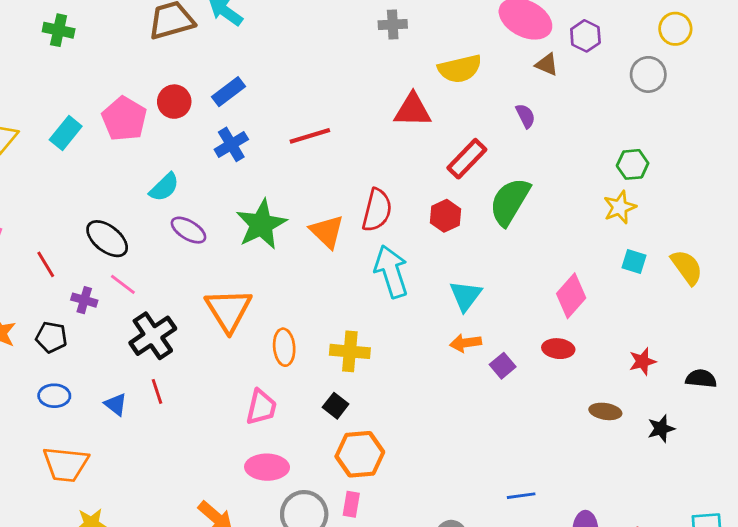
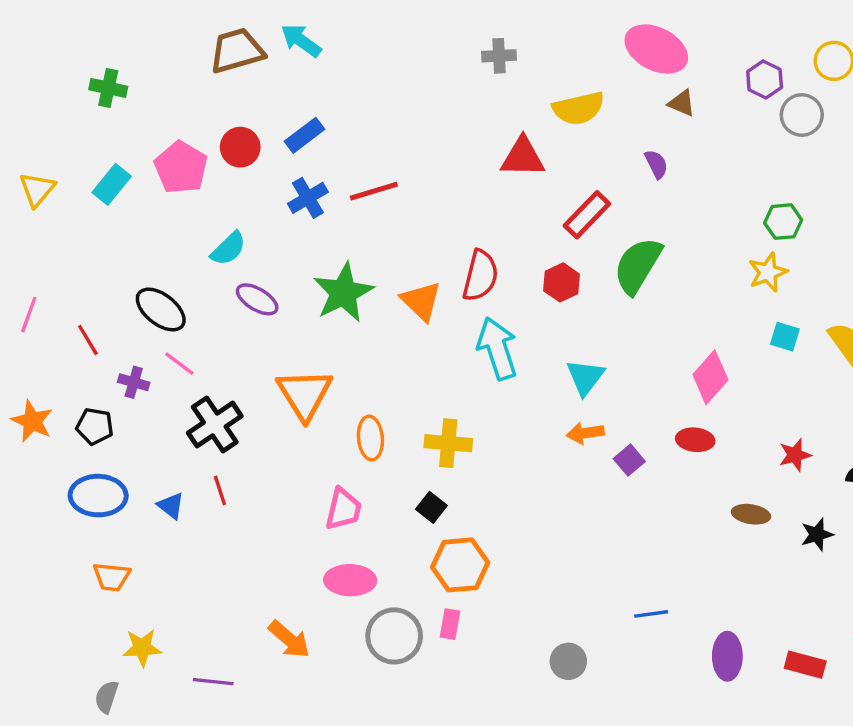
green cross: (59, 30) -> (108, 88), moved
purple hexagon: (585, 36) -> (765, 79), moved
red line: (310, 136) -> (374, 191), moved
blue ellipse: (54, 396) -> (98, 496), size x1.5
orange trapezoid: (66, 464) -> (112, 577), size x0.7

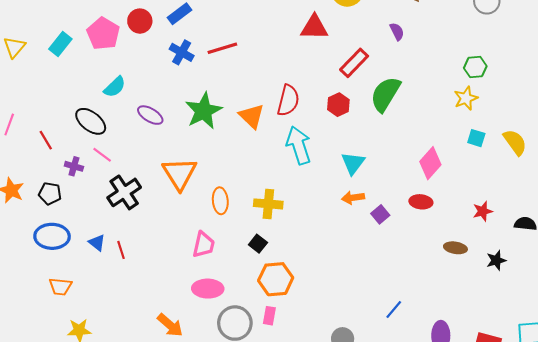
blue cross: (308, 198) -> (182, 52), turned -30
cyan semicircle: (228, 249) -> (115, 87), moved
red line: (220, 490) -> (121, 250), moved
blue line: (651, 614) -> (394, 309), turned -42

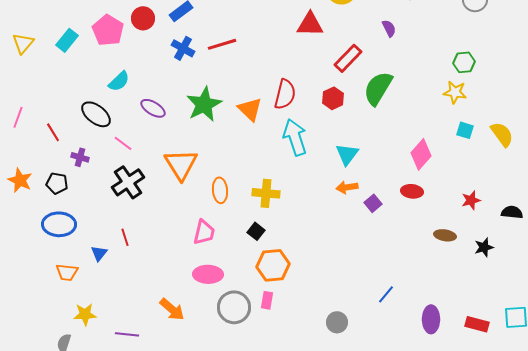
yellow star: (466, 98) -> (455, 92), turned 30
pink line: (102, 155) -> (123, 143), moved
blue triangle: (97, 243) -> (99, 253), moved, turned 30

